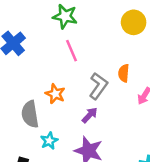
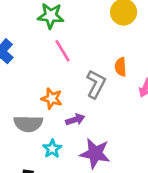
gray semicircle: (30, 114) -> (28, 124), turned -72
purple arrow: (90, 115) -> (75, 120), moved, turned 36

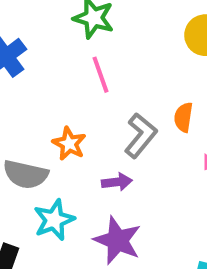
purple arrow: (75, 120) -> (117, 182), moved
cyan star: (52, 149) -> (54, 220), size x1.4

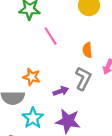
pink line: (101, 75) -> (51, 36), moved
gray L-shape: (141, 135) -> (83, 79), moved

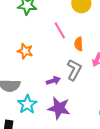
pink line: (51, 36) -> (60, 30), moved
orange star: (32, 77) -> (25, 51), moved

